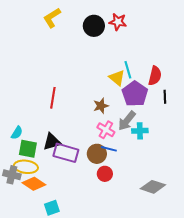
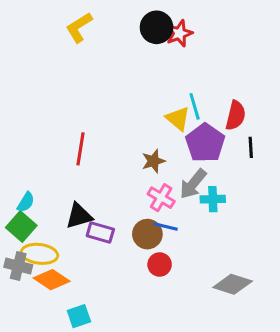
red star: (118, 22) -> (179, 33), turned -30
black circle: (94, 26) -> (157, 27), moved
green square: (28, 149) -> (21, 226), moved, turned 30
purple rectangle: (66, 153) -> (100, 233), size x0.7

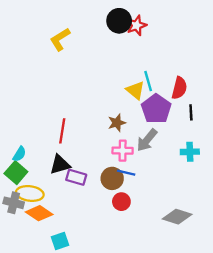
yellow L-shape: (79, 27) -> (60, 39), moved
red line: (81, 149) -> (62, 131), moved
pink cross: (161, 198) -> (123, 151), turned -30
cyan cross: (213, 199) -> (190, 152), moved

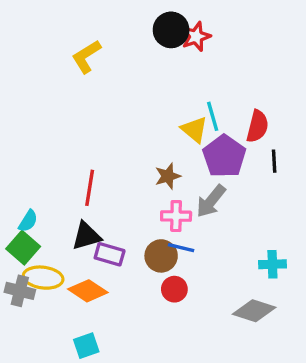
cyan cross: (190, 152) -> (272, 264), moved
orange diamond: (39, 213) -> (88, 291), moved

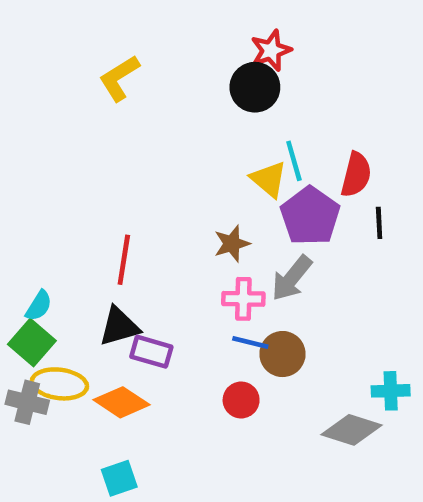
black circle: (171, 30) -> (255, 87), moved
brown circle: (161, 256) -> (282, 354), moved
cyan cross: (272, 264) -> (391, 391), moved

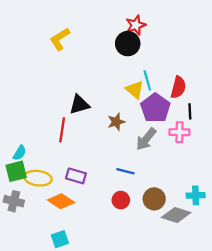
pink cross: (243, 299) -> (179, 132), moved
black triangle: (119, 326) -> (79, 105), moved
green square: (32, 343) -> (16, 171), turned 35
brown circle: (282, 354) -> (154, 199), moved
yellow ellipse: (59, 384) -> (38, 178), moved

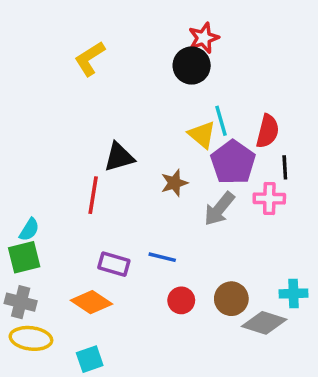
blue line: (125, 171) -> (162, 257), moved
yellow ellipse: (38, 178) -> (31, 338), moved

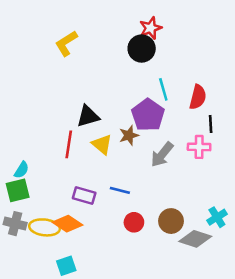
yellow triangle: (202, 135) -> (102, 144), moved
purple pentagon: (233, 162) -> (148, 115), moved
cyan cross: (293, 293) -> (217, 217), turned -30
yellow ellipse: (31, 338) -> (45, 227), moved

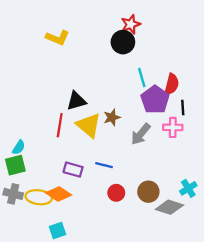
yellow L-shape: (66, 43) -> (58, 38), turned -125
purple pentagon: (148, 115) -> (155, 100), moved
yellow triangle: (102, 144) -> (89, 125), size x1.4

